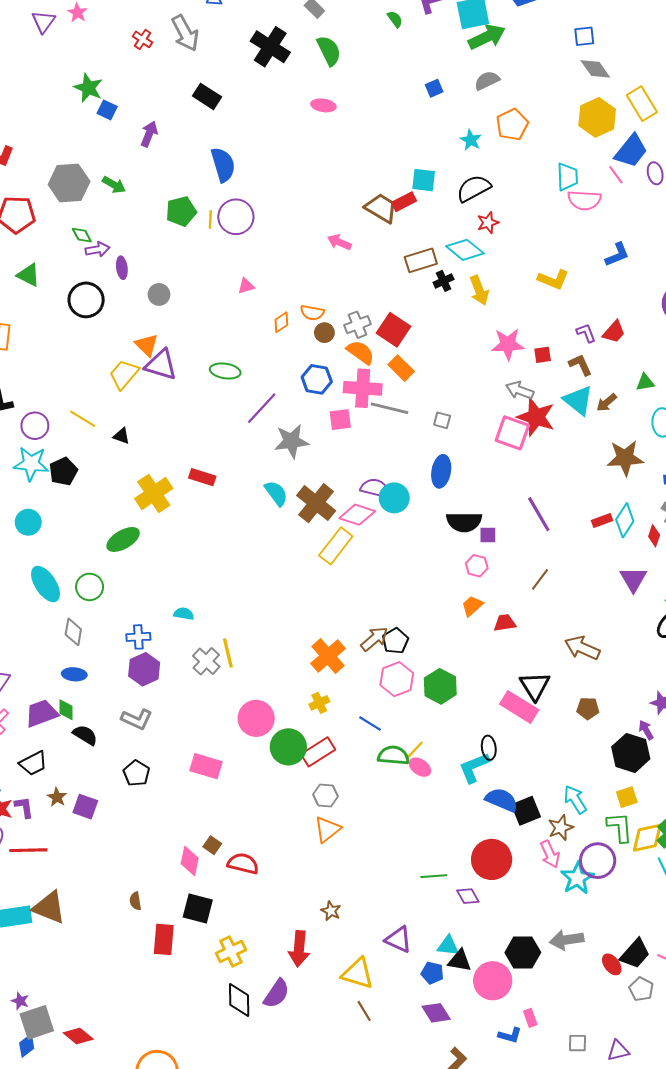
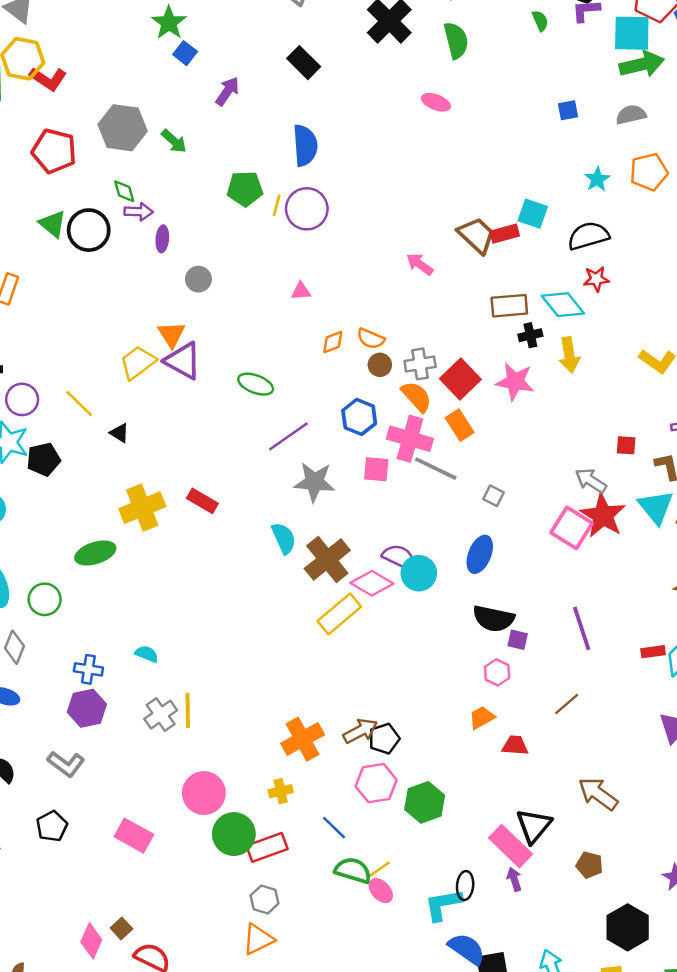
black circle: (86, 300) -> (89, 230), moved
pink star: (508, 344) -> (515, 382), moved
purple arrow: (646, 730) -> (514, 879), moved

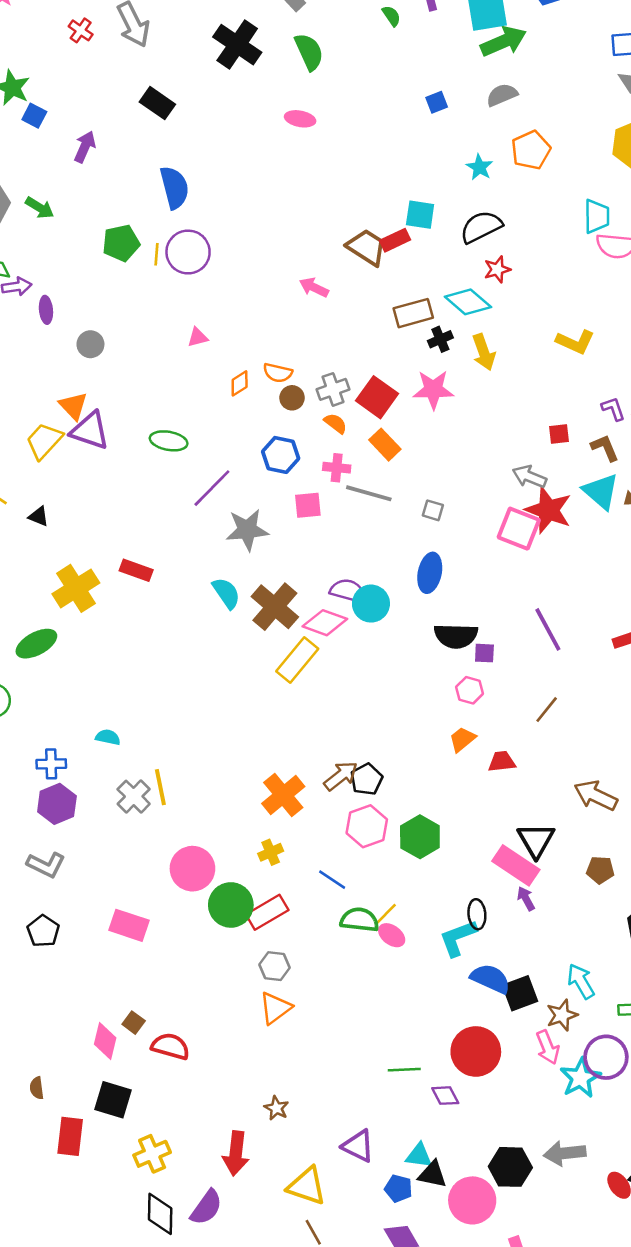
orange semicircle: (417, 397) -> (336, 423), size x0.7
pink cross: (410, 439) -> (337, 468), size x0.6

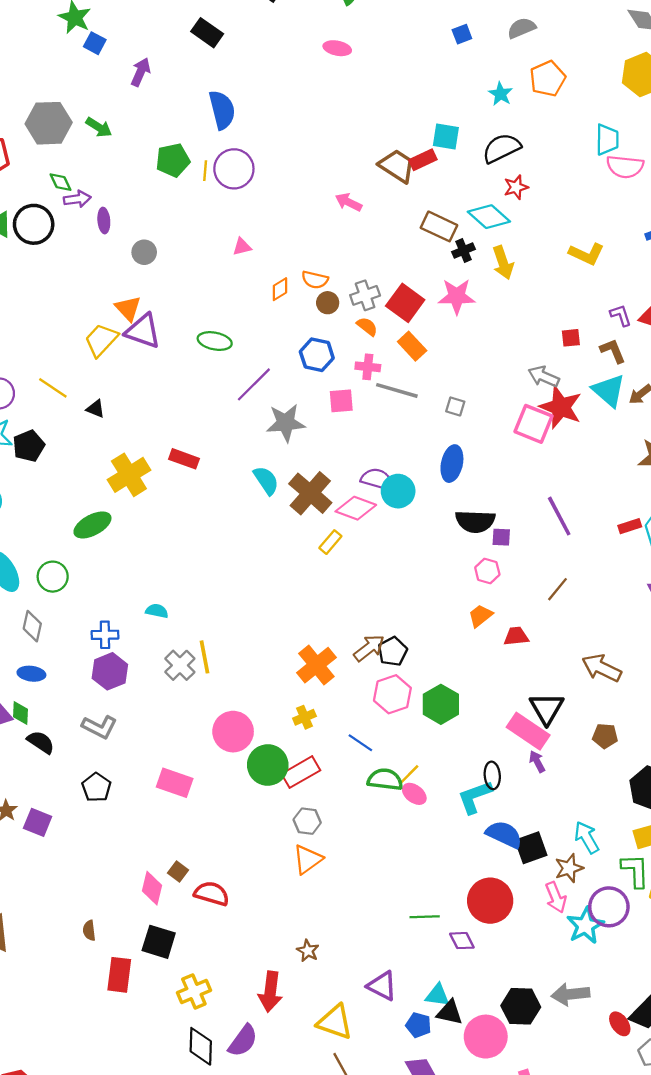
brown rectangle: (413, 313) -> (439, 226), turned 40
yellow rectangle: (297, 660) -> (330, 542), size x0.6

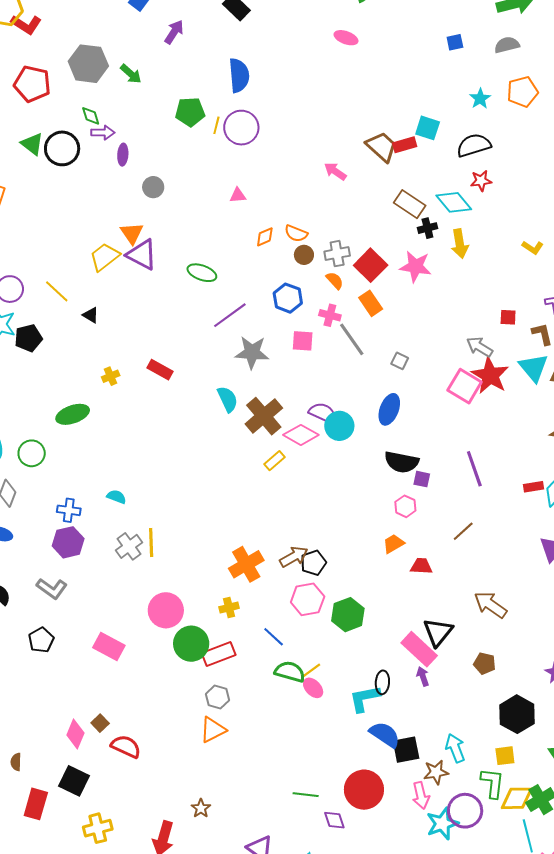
yellow L-shape: (587, 254) -> (533, 247), size x0.7
gray line: (397, 390) -> (352, 339), turned 30
yellow cross: (129, 475) -> (111, 376), size x0.5

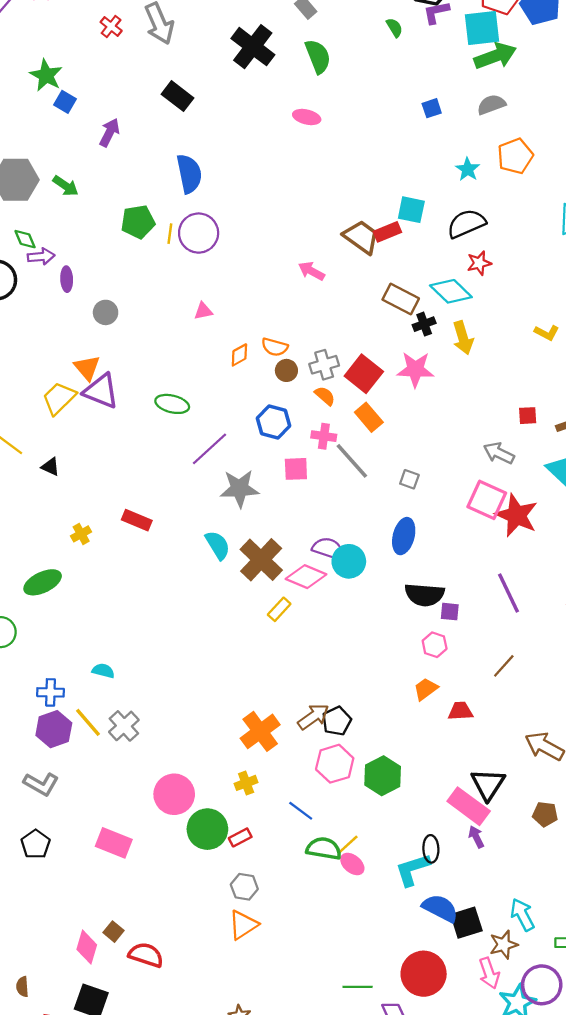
red star: (490, 375) -> (516, 515), moved
yellow line: (151, 542) -> (88, 722), moved, turned -32
red rectangle: (219, 654) -> (240, 837), size x0.6

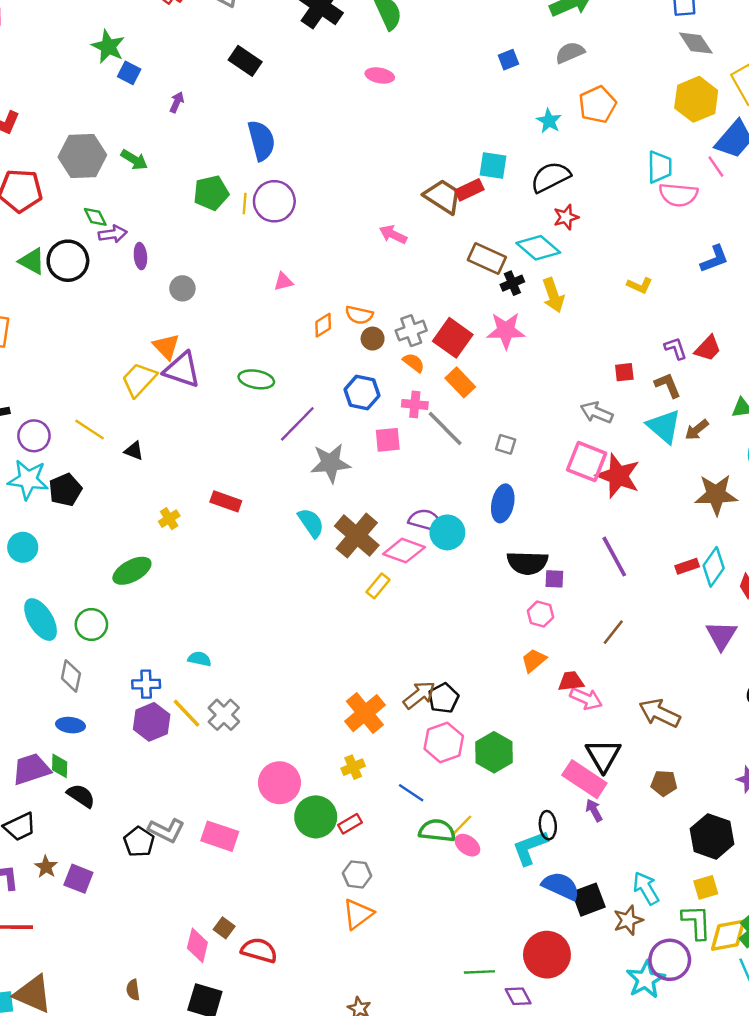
purple arrow: (109, 133) -> (177, 102), size x0.7
gray L-shape: (41, 784) -> (166, 830), moved
pink arrow: (489, 973) -> (586, 699), moved, turned -44

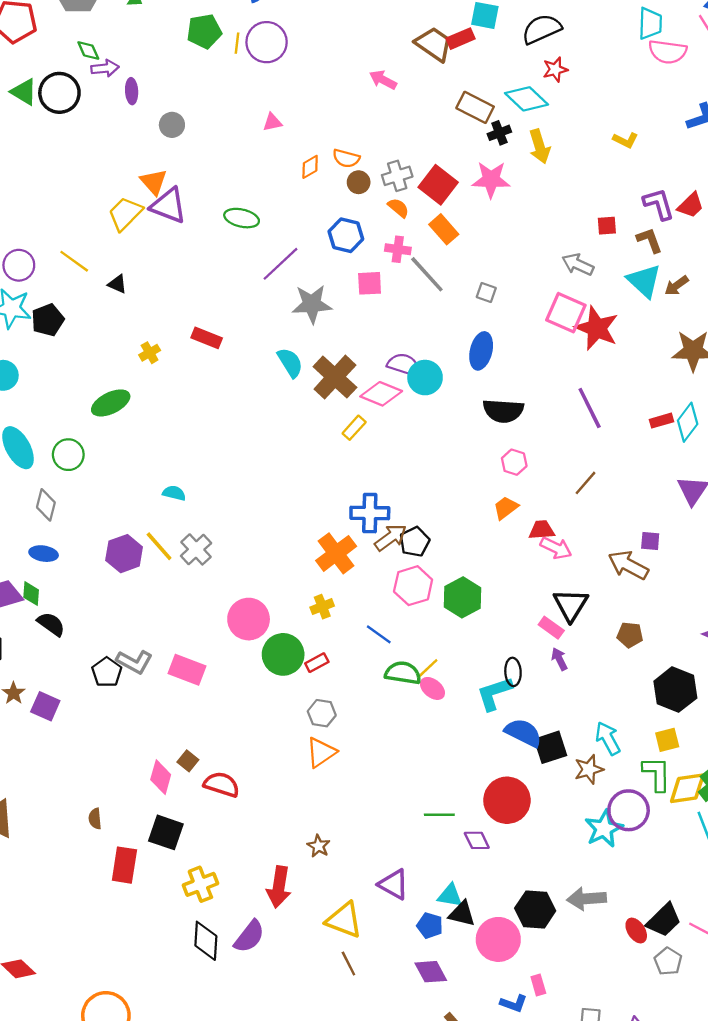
purple L-shape: (675, 348) -> (659, 204), size x1.4
purple square: (554, 579) -> (650, 541), moved
blue cross: (146, 684) -> (370, 513), moved, size x1.4
pink rectangle: (584, 779) -> (551, 628), size x0.6

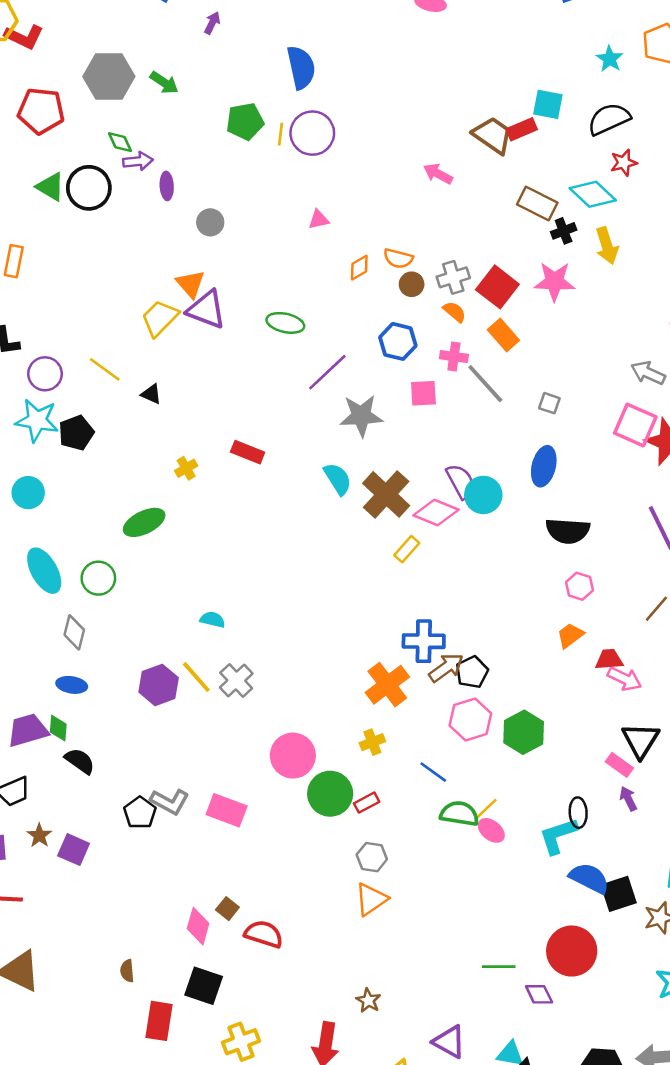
purple semicircle: (404, 365) -> (461, 481), turned 44

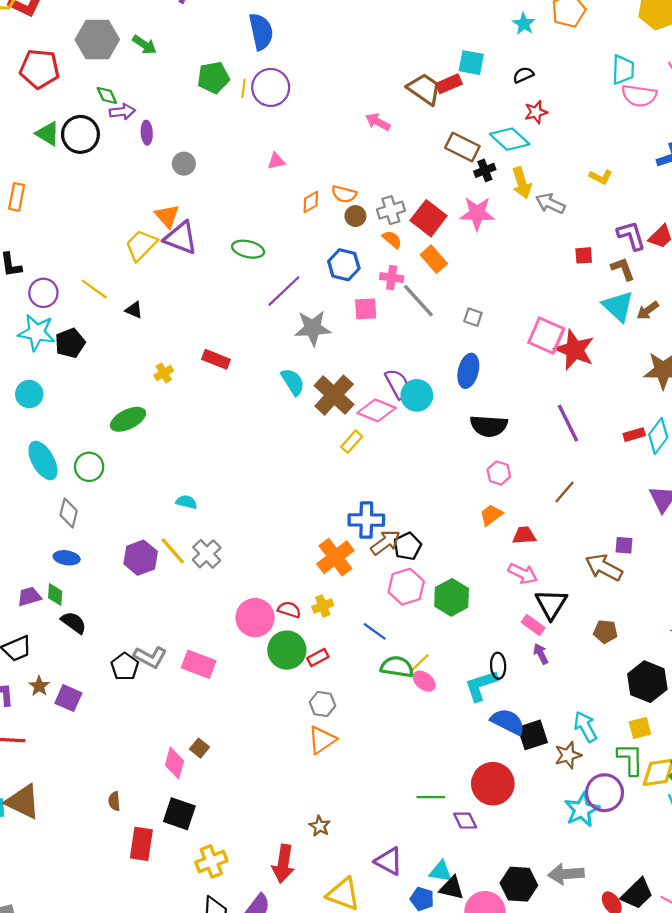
black semicircle: (609, 119) -> (523, 75), size x0.6
gray arrow: (648, 373) -> (550, 204), moved
pink arrow: (625, 679) -> (523, 574), moved
purple trapezoid: (28, 730) -> (29, 596), size x0.7
red semicircle: (264, 934) -> (289, 610), moved, size x0.7

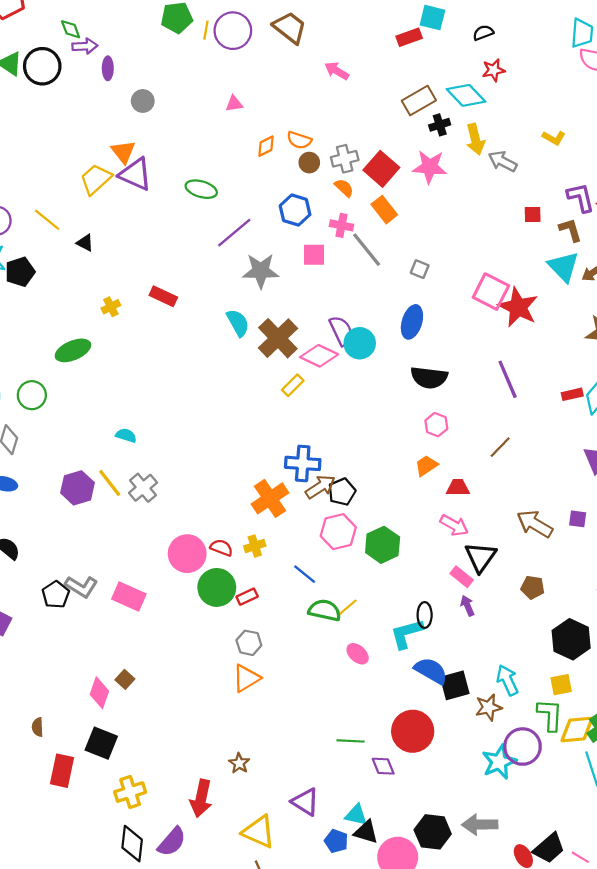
brown trapezoid: (424, 89) -> (290, 28), moved
brown rectangle: (462, 147) -> (419, 100), turned -60
purple square: (624, 545) -> (578, 519), moved
pink ellipse: (424, 681) -> (358, 654), moved

